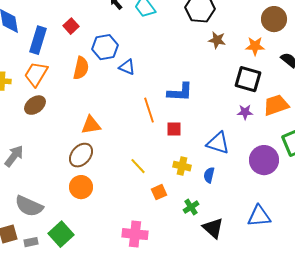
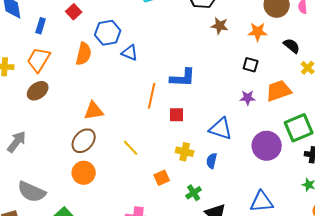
blue rectangle: (38, 40) -> (41, 26), size x0.6
black square: (248, 79) -> (251, 65), size x0.6
orange line: (149, 110) -> (152, 96), turned 30
yellow line: (138, 166) -> (131, 148), moved

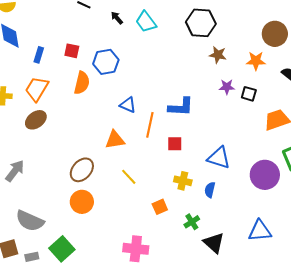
red square: (74, 12) -> (72, 51), moved, turned -35
blue triangle: (130, 53) -> (128, 105), moved
purple star: (248, 98) -> (227, 87), moved
orange triangle: (94, 111) -> (115, 140), moved

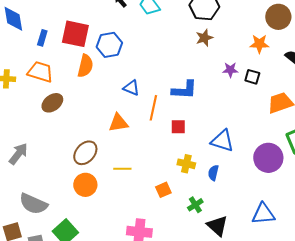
red square: (72, 51) -> (75, 34), size x1.8
brown star: (218, 55) -> (204, 38), moved, turned -30
orange trapezoid: (37, 89) -> (40, 72), turned 76
brown ellipse: (36, 120) -> (52, 103), moved
yellow line: (129, 177) -> (122, 169), moved, turned -48

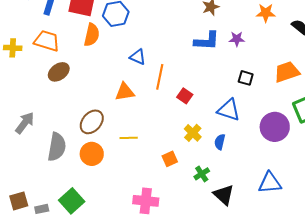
black square: (252, 77) -> (246, 78), moved
blue L-shape: (184, 90) -> (207, 41), moved
red square: (178, 127) -> (185, 96), turned 35
yellow cross: (186, 164) -> (193, 133), turned 30
gray semicircle: (33, 204) -> (57, 147), moved, turned -104

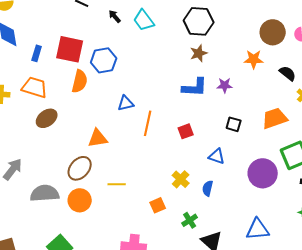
blue triangle: (138, 57) -> (126, 103), turned -36
orange triangle: (125, 92) -> (98, 138), moved
red square: (185, 96) -> (186, 131), moved, turned 35
blue triangle: (229, 110) -> (217, 156), size x0.7
gray semicircle: (57, 147) -> (45, 193), turned -104

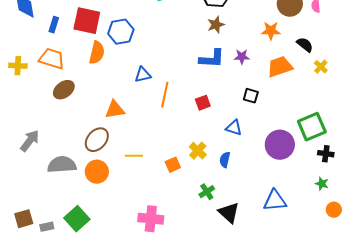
orange trapezoid: (275, 118) -> (280, 67), moved
orange square: (158, 205) -> (173, 165), moved

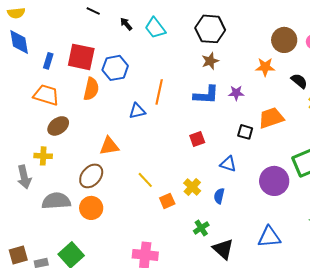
yellow cross: (18, 66) -> (43, 156), moved
orange trapezoid: (280, 67) -> (271, 118), moved
orange line: (165, 95) -> (159, 92), moved
gray arrow: (30, 141) -> (24, 177), turned 130
yellow line: (134, 156) -> (145, 180), moved, turned 48

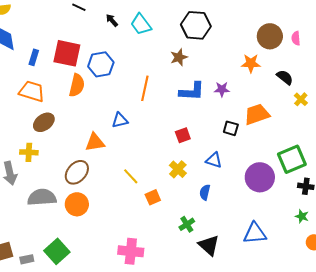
brown star: (210, 61) -> (179, 57), moved
blue triangle: (137, 111) -> (120, 120), moved
yellow cross: (192, 187) -> (178, 169), moved

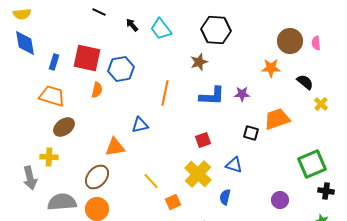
orange semicircle: (77, 85) -> (97, 90), size x0.7
yellow cross: (178, 169) -> (198, 174), size x1.5
purple circle: (260, 177) -> (280, 200), moved, size x0.6

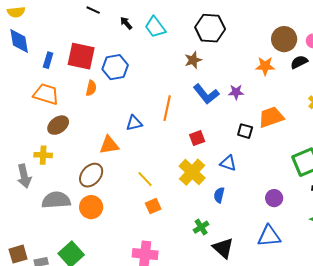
black semicircle: (305, 82) -> (299, 62), moved, turned -66
orange line: (165, 93) -> (167, 108), moved
blue L-shape: (212, 96) -> (206, 94), turned 48
orange square: (173, 202) -> (153, 206), moved

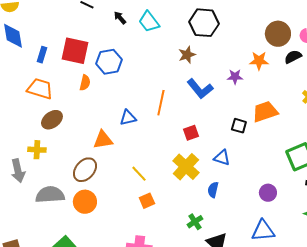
purple star: (236, 92) -> (235, 77), moved

